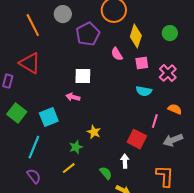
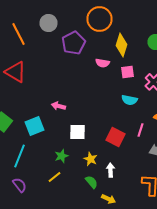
pink semicircle: (117, 54) -> (102, 63), turned -48
white square: (83, 76) -> (78, 132), moved
yellow star: (94, 132) -> (90, 159), moved
red square: (137, 139) -> (116, 137), moved

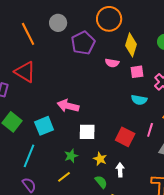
pink arrow: (58, 106) -> (68, 106), size x1.5

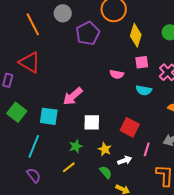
pink semicircle: (112, 63) -> (117, 74), moved
pink arrow: (68, 106) -> (73, 96), turned -55
cyan square: (44, 126) -> (49, 116), turned 30
pink line: (150, 130) -> (147, 149), moved
white arrow: (120, 170) -> (125, 160), turned 72

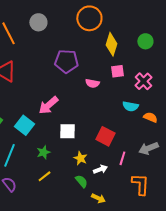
purple pentagon: (88, 33) -> (66, 61), moved, turned 30
cyan semicircle: (144, 90) -> (130, 106), moved
cyan square: (49, 116) -> (24, 125), turned 30
green star: (76, 146) -> (43, 152), moved

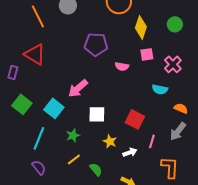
orange semicircle: (150, 117) -> (181, 108), moved
gray arrow: (148, 148) -> (178, 131), turned -30
green semicircle: (81, 181) -> (96, 169), moved

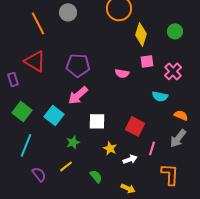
purple pentagon: (96, 44) -> (78, 65), moved
purple rectangle: (13, 72) -> (13, 79), turned -32
cyan line: (39, 138) -> (26, 145), moved
yellow line: (74, 159) -> (66, 166), moved

